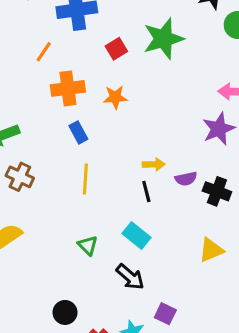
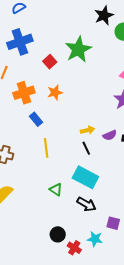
cyan rectangle: (136, 235) -> (85, 177), size x1.4
black circle: (65, 312) -> (58, 234), moved

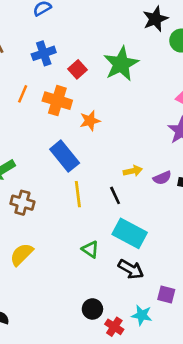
blue cross: (20, 42) -> (44, 53), size x0.7
red square: (50, 62) -> (77, 69), moved
orange cross: (24, 93) -> (57, 101), moved, turned 35
blue rectangle: (36, 119) -> (65, 156), size x1.6
black line: (86, 148) -> (115, 195), moved

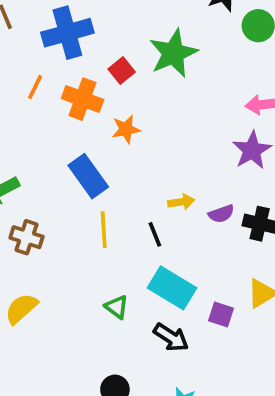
blue cross: (44, 53) -> (67, 33), size x1.5
red square: (77, 69) -> (122, 70), moved
purple square: (166, 294) -> (221, 315), moved

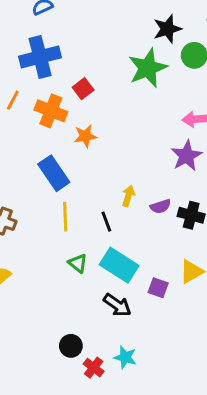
green star: (173, 53) -> (148, 68), moved
yellow arrow: (181, 202) -> (128, 196), turned -66
green triangle: (117, 307) -> (78, 263), moved

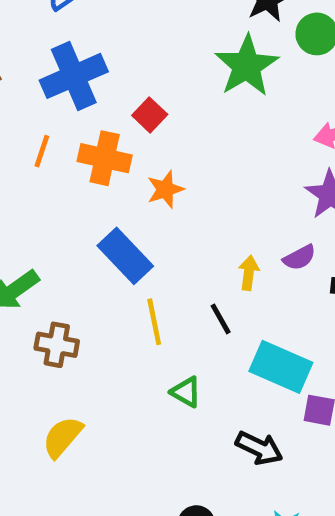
purple semicircle: (160, 206) -> (299, 258), moved
cyan rectangle: (119, 265) -> (281, 367), moved

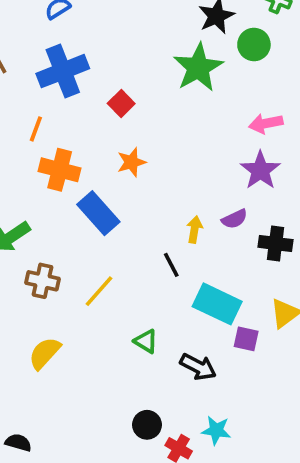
orange cross: (105, 158) -> (60, 170), moved
yellow line: (154, 322) -> (99, 291), moved, turned 51
green triangle: (186, 392) -> (146, 341), moved

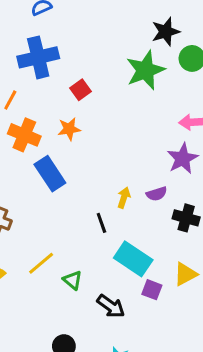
orange star: (131, 162) -> (69, 129), moved
yellow line: (99, 291) -> (41, 263), moved

